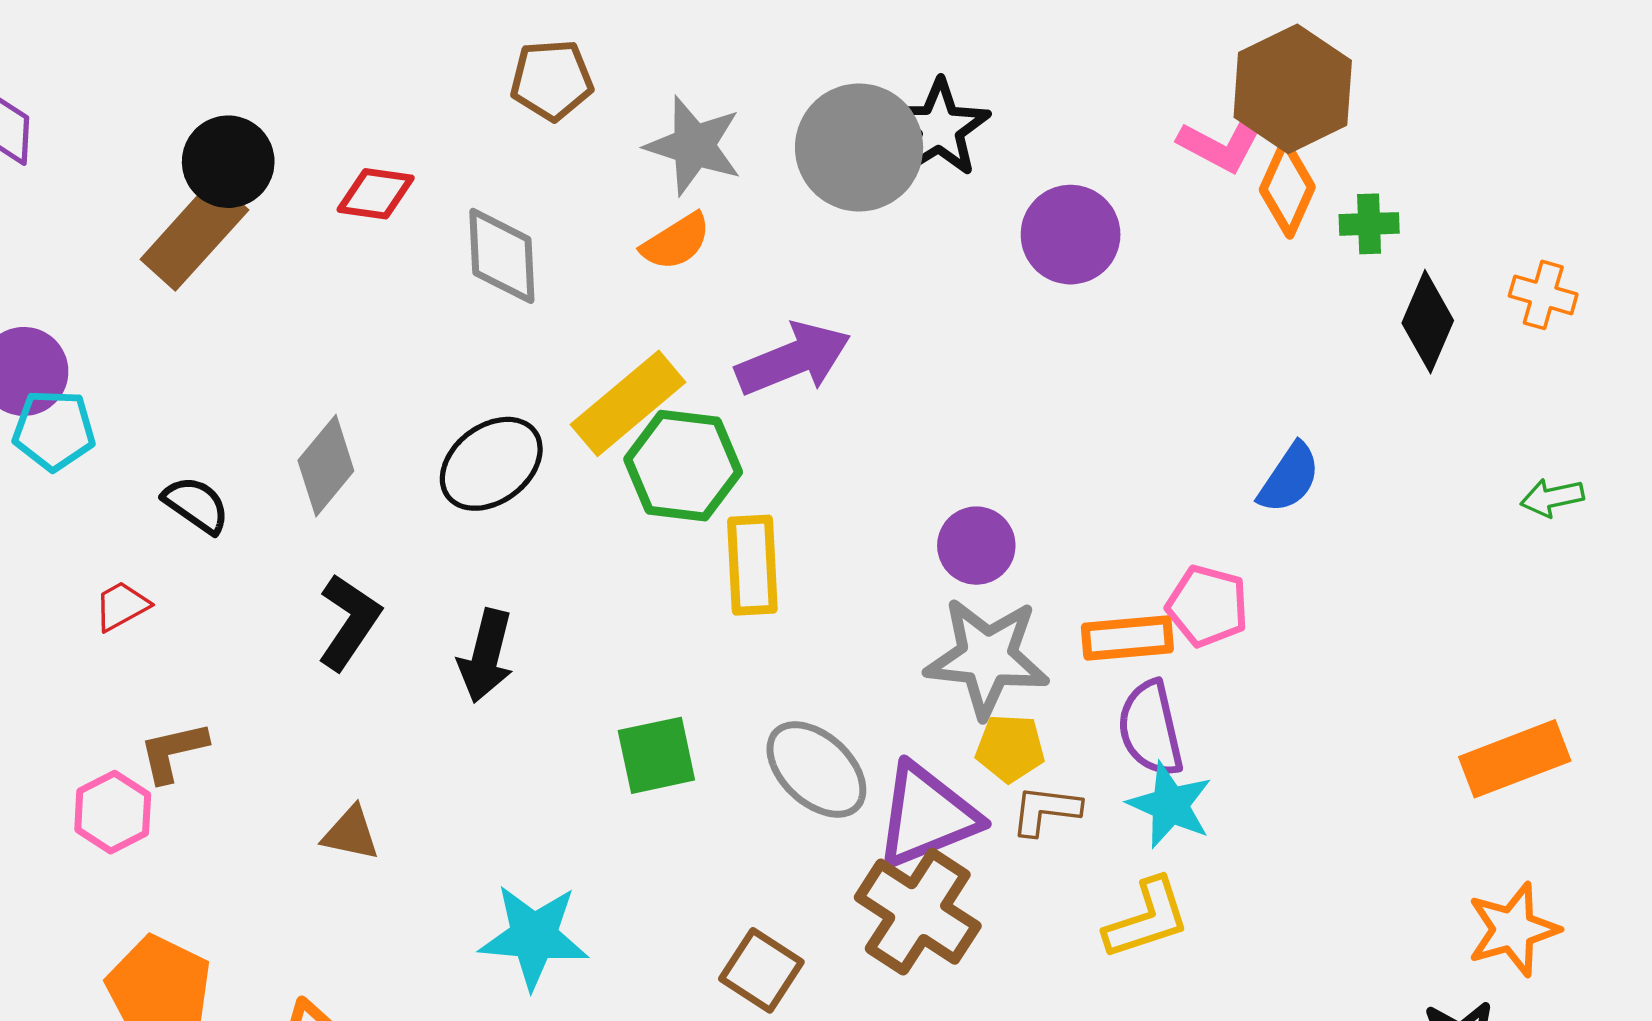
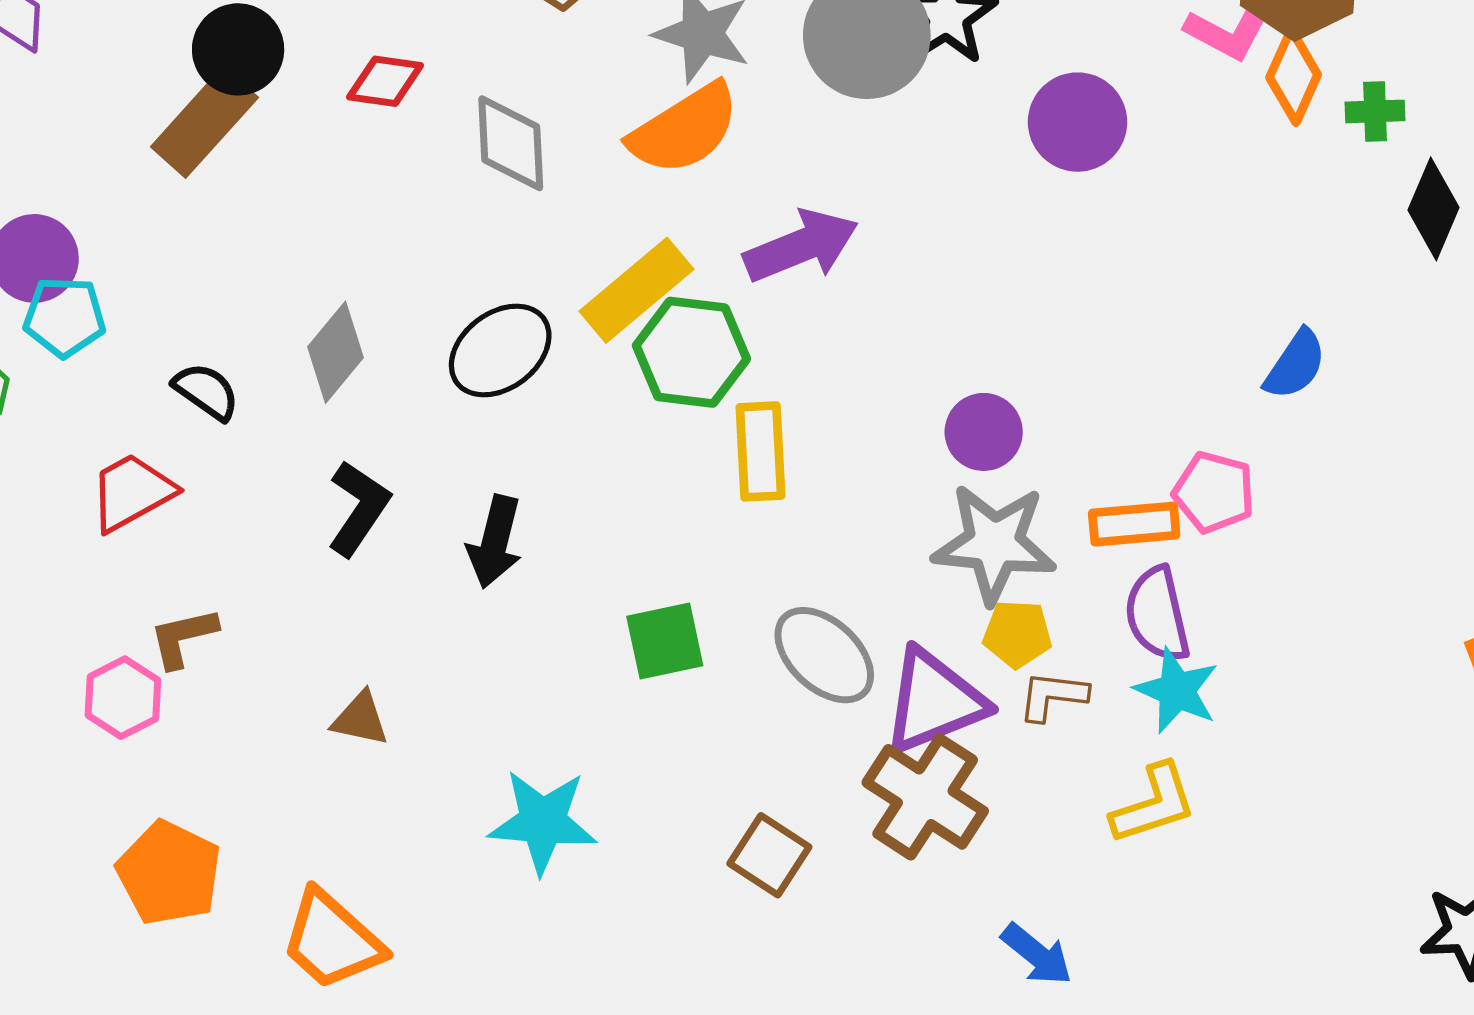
orange semicircle: (676, 242) -> (684, 129), size x1.6
red trapezoid: (122, 606) -> (132, 492), size x1.6

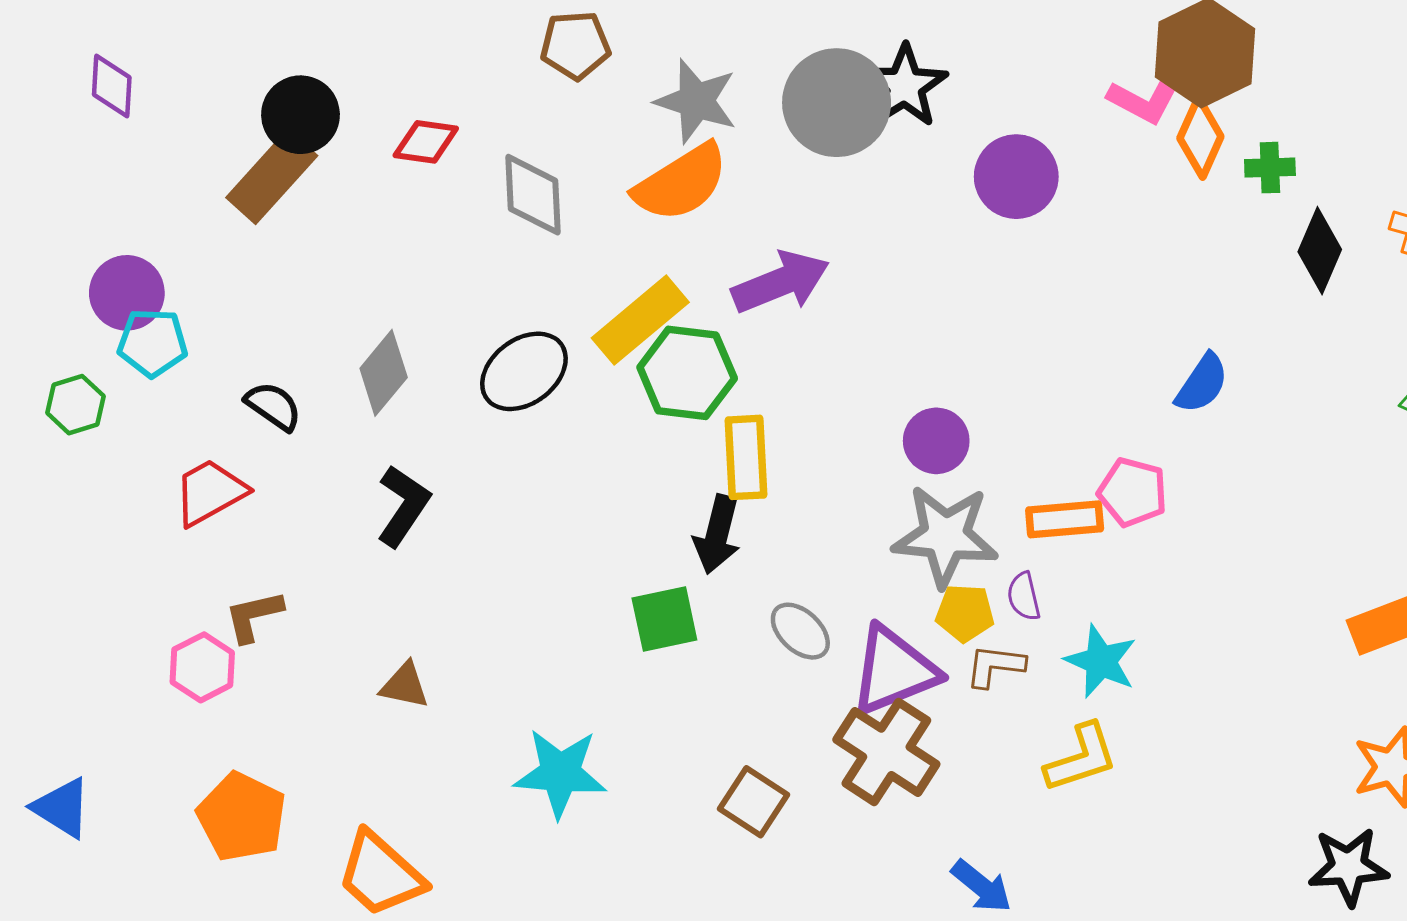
black arrow: (495, 542) -> (717, 534), moved
purple semicircle: (1157, 614) -> (1024, 596), moved, size x0.6
gray ellipse: (824, 655) -> (800, 631), size x0.7

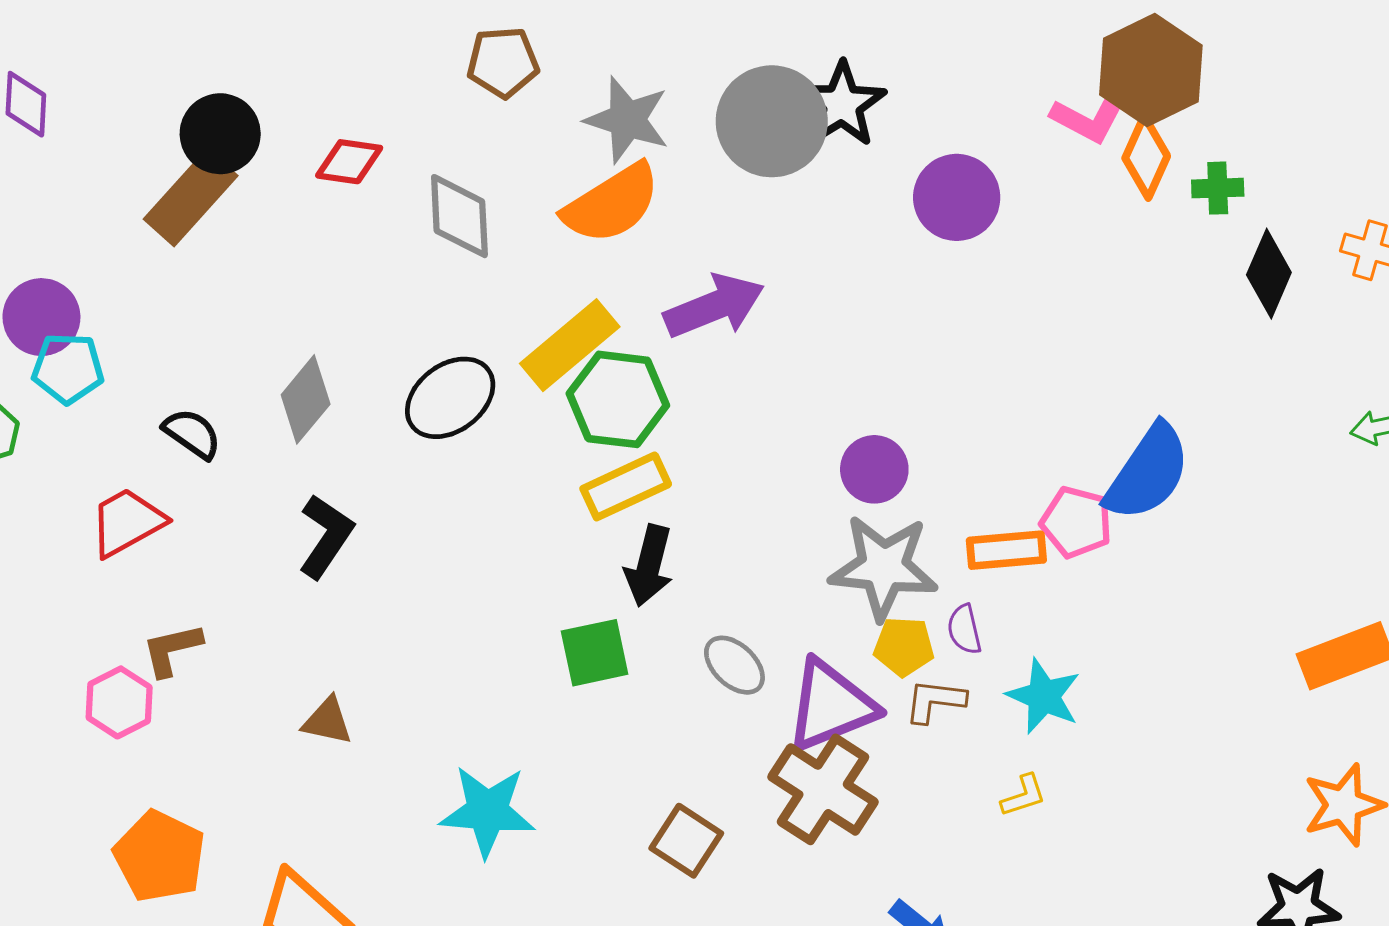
blue semicircle: (1202, 383) -> (1148, 472), moved, size x1.6
yellow rectangle: (746, 457) -> (626, 486), moved, turned 68
yellow L-shape: (1081, 758) -> (1023, 796), size x0.6

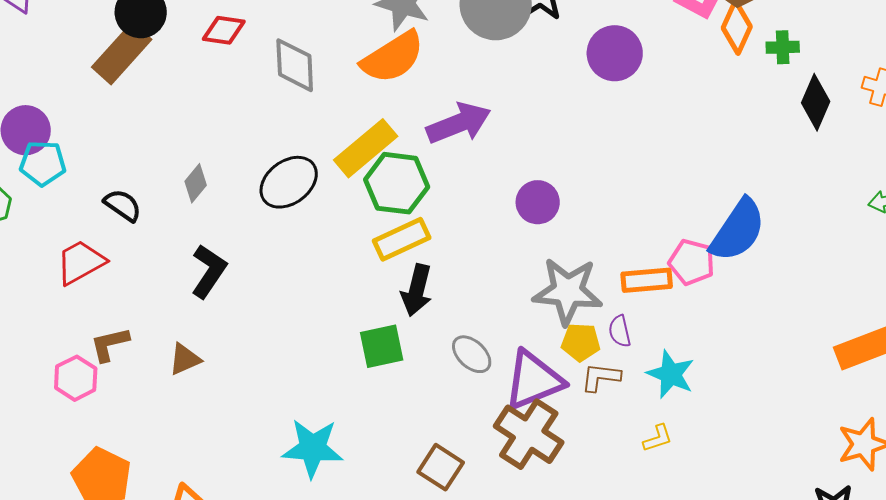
gray diamond: (306, 399) -> (196, 183), size x0.7
purple circle: (874, 469) -> (538, 202), moved
brown triangle: (327, 721) -> (185, 359), moved, turned -36

